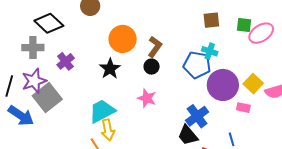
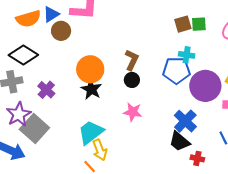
green square: (244, 25) -> (199, 24), moved
orange circle: (123, 39) -> (90, 69), moved

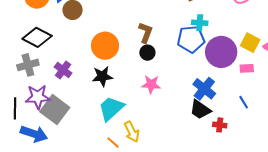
black star: (91, 89) -> (102, 76), moved, turned -30
purple star: (19, 114) -> (38, 97), turned 30
yellow arrow: (100, 150) -> (132, 132), moved

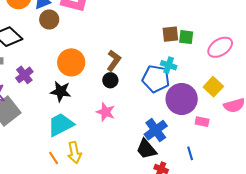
yellow square: (250, 43) -> (213, 87), moved

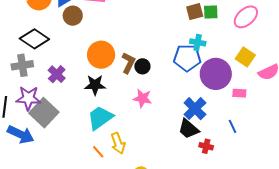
brown L-shape: (114, 61) -> (128, 63), moved

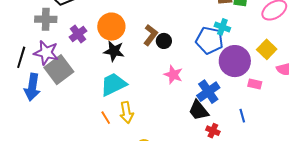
orange circle: (101, 55) -> (111, 27), moved
pink star: (143, 98) -> (173, 75), moved
blue arrow: (21, 134) -> (32, 87), turned 64

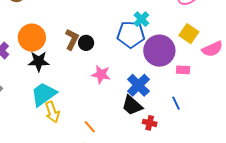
cyan cross: (222, 27) -> (141, 19), turned 35
yellow arrow: (127, 112) -> (52, 112), moved
orange line: (106, 118) -> (90, 127), moved

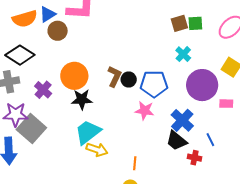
blue pentagon: (131, 34) -> (154, 84), moved
blue line: (176, 103) -> (210, 140), moved
yellow arrow: (52, 112) -> (97, 150), turned -50
orange line: (90, 127) -> (135, 163), turned 48

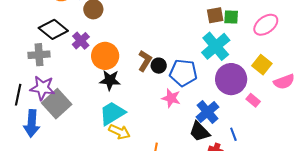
cyan cross: (183, 54) -> (216, 46), size x1.8
purple cross: (43, 90) -> (81, 41), moved
pink rectangle: (226, 104) -> (253, 100), turned 32

